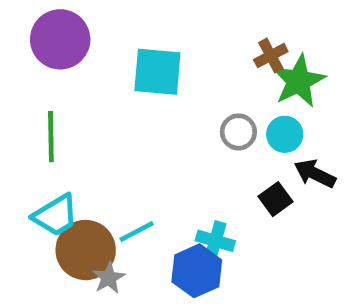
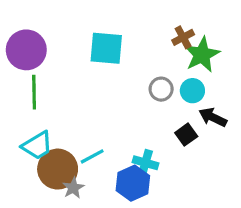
purple circle: (60, 39) -> (26, 50), moved

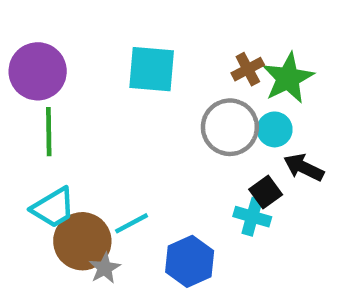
brown cross: (183, 37) -> (248, 69), moved
gray circle: (161, 89) -> (230, 127), size x1.6
cyan cross: (145, 163) -> (252, 217), moved

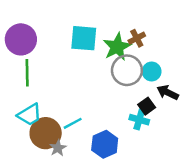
green star: (288, 78) -> (117, 47), moved

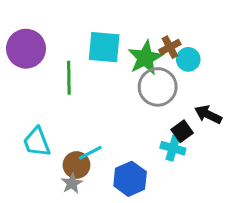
cyan circle: (152, 71) -> (188, 59), moved
green line: (27, 73) -> (69, 78), moved
cyan trapezoid: (30, 115) -> (37, 142), turned 100
brown circle: (46, 133) -> (77, 165), moved, size x0.7

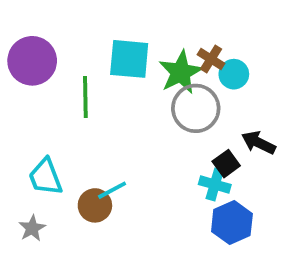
brown cross: (170, 47) -> (211, 59), turned -30
blue hexagon: (130, 179) -> (232, 223), moved
gray star: (72, 183) -> (32, 228), moved

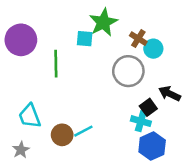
cyan square: (129, 59) -> (85, 39), size x0.6
green star: (181, 72) -> (103, 22), moved
cyan line: (112, 190) -> (83, 131), moved

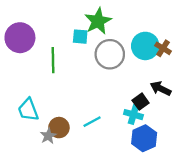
brown cross: (138, 39) -> (163, 48), moved
cyan circle: (153, 49) -> (145, 46), size x1.5
gray circle: (128, 71) -> (110, 54), moved
cyan line: (83, 131) -> (92, 122), moved
gray star: (21, 150) -> (48, 136), moved

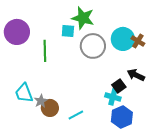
green star: (98, 21) -> (83, 18), turned -30
cyan line: (92, 122) -> (76, 115), moved
gray star: (48, 136) -> (41, 101), moved

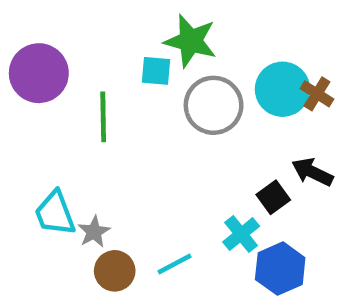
cyan cross: (113, 97) -> (241, 234), moved, turned 35
brown circle: (50, 108) -> (115, 271), moved

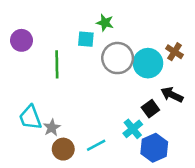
green star: (191, 41) -> (105, 23), size x0.6
purple circle: (39, 73) -> (21, 40), size x0.7
cyan circle: (282, 89) -> (148, 63), moved

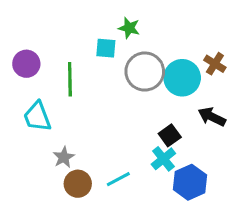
purple circle: (21, 40) -> (26, 64), moved
black square: (150, 109) -> (170, 135), moved
cyan trapezoid: (30, 117) -> (37, 117), moved

